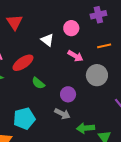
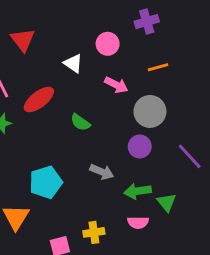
green semicircle: (38, 83) -> (80, 122), moved
purple circle: (68, 94) -> (140, 146), moved

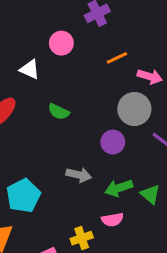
pink arrow: (116, 85) -> (150, 76), moved
gray circle: (150, 111) -> (134, 109), moved
green semicircle: (80, 122) -> (59, 112), moved
pink semicircle: (138, 223) -> (112, 220), moved

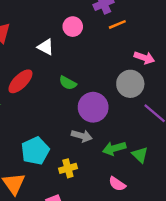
orange line: (117, 58) -> (117, 24), moved
purple circle: (113, 142) -> (93, 107), moved, size x1.5
pink semicircle: (112, 220) -> (117, 184), moved, turned 42
yellow cross: (82, 238) -> (68, 168), moved

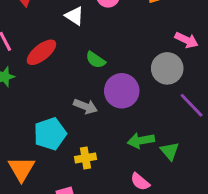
gray arrow: (82, 136) -> (85, 106), moved

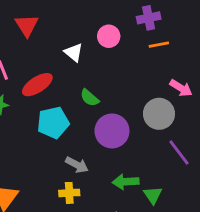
gray arrow: (85, 106) -> (77, 165), moved
cyan pentagon: (50, 134) -> (53, 123), moved

